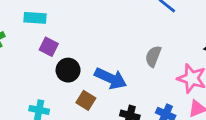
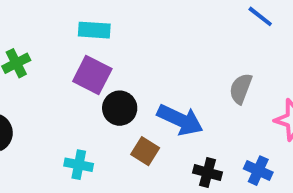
cyan rectangle: (35, 18) -> (94, 30), moved
purple square: (49, 47) -> (92, 75), size x1.4

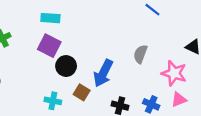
blue arrow: (180, 120) -> (103, 73), turned 92
cyan cross: (79, 165) -> (53, 101), moved

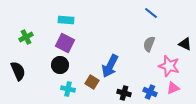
gray semicircle: (140, 54) -> (149, 44), moved
black circle: (66, 66) -> (60, 65), moved

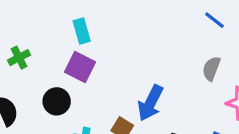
cyan rectangle: (66, 20) -> (82, 31), turned 70
black circle: (60, 65) -> (57, 101), moved

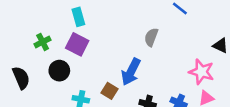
green cross: (19, 58) -> (43, 42), moved
gray semicircle: (211, 69) -> (151, 37), moved

